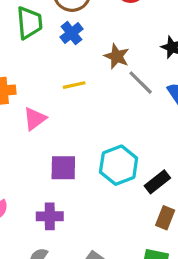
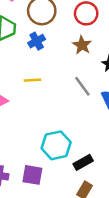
brown star: (117, 56) -> (82, 45), moved
purple square: (63, 168) -> (32, 175), moved

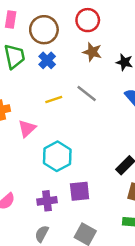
gray line: (82, 86) -> (87, 94), moved
cyan hexagon: (56, 145) -> (57, 156), moved

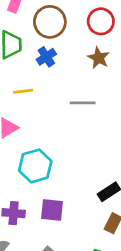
gray line: (87, 94) -> (83, 103), turned -50
yellow line: (54, 99) -> (23, 91), moved

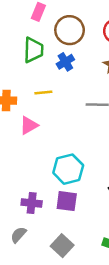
cyan hexagon: (35, 166) -> (68, 169), moved

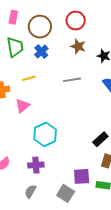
cyan hexagon: (68, 169) -> (45, 134), moved
purple square: (67, 201) -> (82, 176), moved

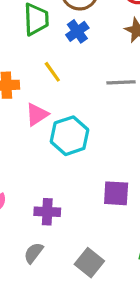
yellow line: (29, 78) -> (52, 72), turned 64
cyan hexagon: (45, 134) -> (70, 136), moved
purple square: (82, 176) -> (116, 193), moved

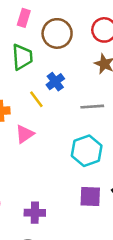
blue cross: (77, 31) -> (55, 82), moved
cyan hexagon: (70, 136) -> (87, 151), moved

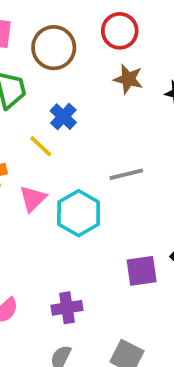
gray line: (92, 107) -> (126, 174), moved
cyan hexagon: (87, 151) -> (79, 213), moved

